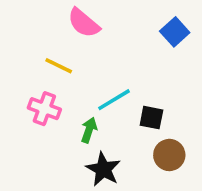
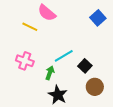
yellow line: (59, 66) -> (30, 27), moved
black square: (151, 118) -> (85, 66), turned 32

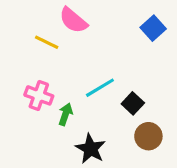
green arrow: (50, 73) -> (65, 114), moved

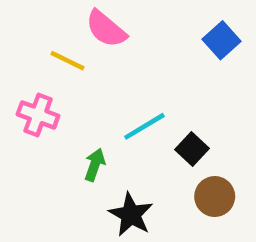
pink cross: (39, 95) -> (38, 115), moved

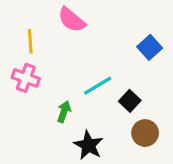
blue square: (221, 40) -> (150, 47), moved
yellow line: (67, 61) -> (30, 41), moved, turned 60

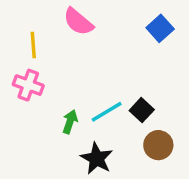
blue square: (150, 47) -> (160, 28), moved
cyan line: (98, 86) -> (107, 112), moved

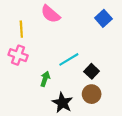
cyan line: (107, 112) -> (69, 59), moved
brown circle: (158, 145) -> (92, 94), moved

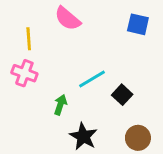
blue square: (103, 18) -> (138, 24), turned -35
brown circle: (92, 94) -> (138, 138), moved

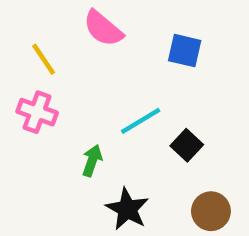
blue square: (138, 24) -> (185, 51), moved
yellow line: (29, 39) -> (44, 59), turned -30

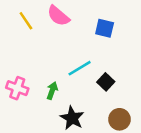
yellow line: (44, 59) -> (26, 21), moved
pink cross: (37, 112) -> (17, 88), moved

